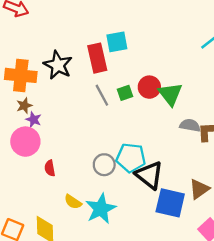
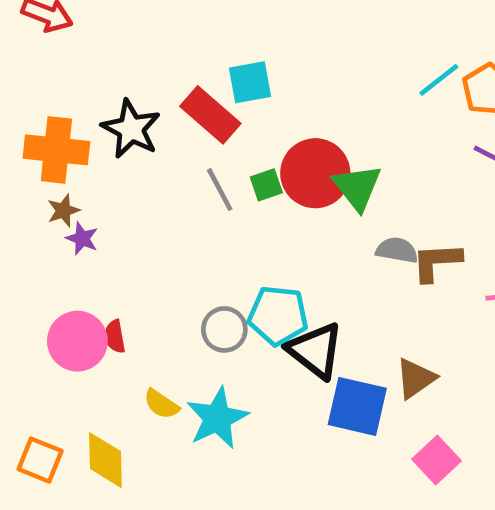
red rectangle: (97, 58) -> (210, 115), turned -36
red circle: (149, 87) -> (315, 173), size x1.5
pink circle: (25, 142) -> (77, 341), moved

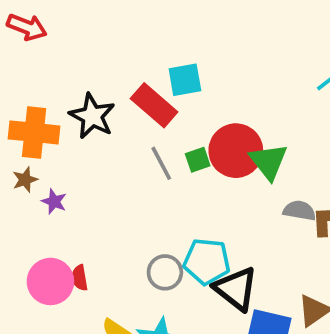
brown star: (63, 211) -> (25, 180), moved

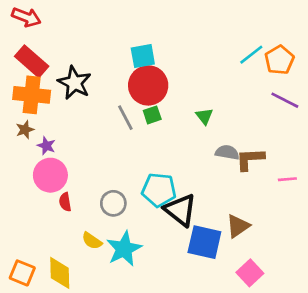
red rectangle: (154, 105) -> (32, 61), moved
red circle: (236, 151) -> (148, 85), moved
green triangle: (269, 162) -> (204, 116), size x0.6
gray circle: (165, 272) -> (113, 203), moved
pink circle: (50, 281) -> (50, 175), moved

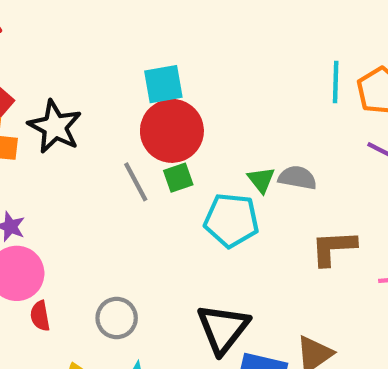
cyan line: (251, 55) -> (336, 82), turned -50
gray semicircle: (227, 152) -> (297, 178), moved
cyan pentagon: (159, 190) -> (231, 220), moved
black triangle: (180, 210) -> (223, 329), turned 30

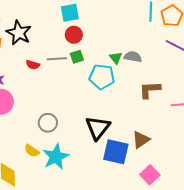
red circle: (172, 131) -> (74, 35), size x0.6
gray line: (136, 182) -> (57, 59), turned -66
red semicircle: (40, 316) -> (33, 65), moved, turned -64

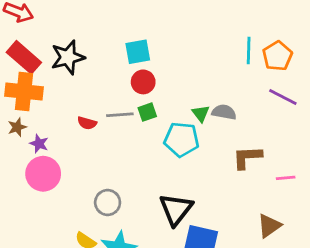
black star: (19, 33) -> (68, 57), moved, turned 30
brown triangle: (141, 140) -> (269, 226), moved

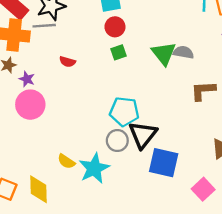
green triangle: (201, 113) -> (164, 54), size x1.6
gray line: (120, 115) -> (44, 26), moved
cyan pentagon: (182, 139) -> (124, 112), moved
gray circle: (108, 202) -> (117, 141), moved

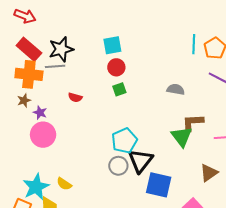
green triangle: (164, 54) -> (182, 137), moved
cyan pentagon: (124, 112) -> (124, 141), turned -30
yellow semicircle: (66, 161) -> (64, 184), moved
cyan star: (94, 168) -> (36, 187), moved

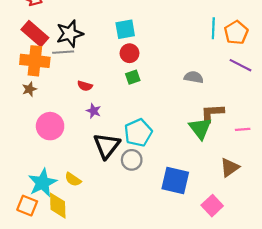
purple star: (40, 113) -> (94, 111), moved
black triangle: (140, 161) -> (107, 146), moved

